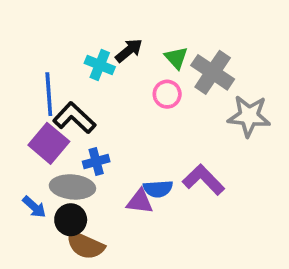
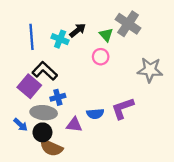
gray cross: (213, 72) -> (128, 24), moved
blue line: (49, 94) -> (32, 37), moved
purple L-shape: (204, 180) -> (123, 108), turned -65
purple triangle: (140, 202) -> (74, 125), moved

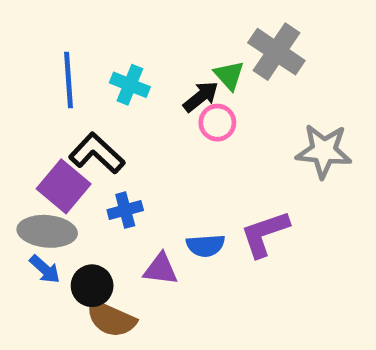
black arrow: (78, 30) -> (201, 97), moved
gray ellipse: (44, 113) -> (47, 231), moved

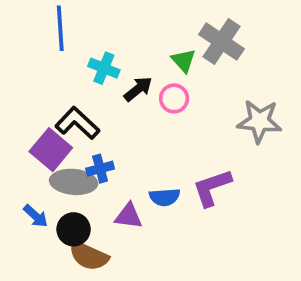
blue line: (68, 80) -> (60, 28), moved
black arrow: (201, 97) -> (138, 89), moved
gray ellipse: (47, 231) -> (74, 182), moved

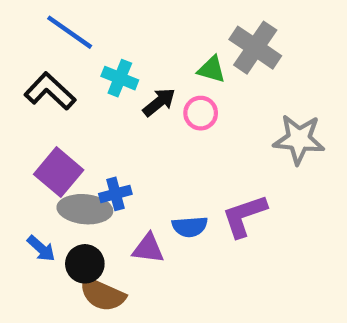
blue line: (60, 28) -> (70, 32), turned -51
green triangle: (184, 61) -> (212, 69), turned -32
black L-shape: (77, 123) -> (50, 91), moved

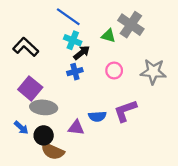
blue line: (70, 32) -> (68, 17), moved
cyan cross: (120, 78) -> (73, 40), moved
pink circle: (201, 113) -> (114, 70), moved
blue cross: (115, 194) -> (75, 72), moved

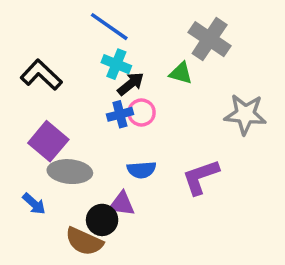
green triangle: (108, 36) -> (181, 73), moved
pink circle: (114, 70) -> (141, 112), moved
blue semicircle: (97, 116) -> (141, 170), moved
black circle: (44, 135) -> (102, 220), moved

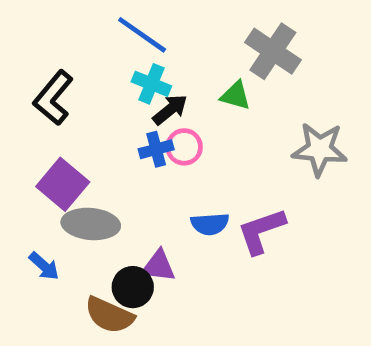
black L-shape: (41, 75) -> (53, 98), turned -93
blue semicircle: (141, 170) -> (210, 224), moved

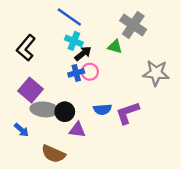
black circle: (133, 287) -> (65, 112), moved

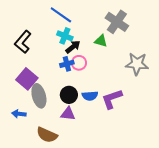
gray ellipse: (44, 109) -> (39, 96), turned 70
black circle: (65, 112) -> (69, 95), moved
blue arrow: (21, 130) -> (19, 114), turned 144

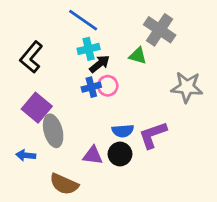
cyan cross: (65, 36) -> (89, 49), turned -35
black circle: (69, 95) -> (120, 154), moved

